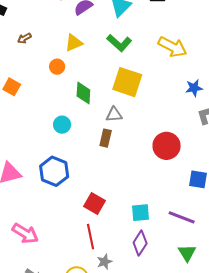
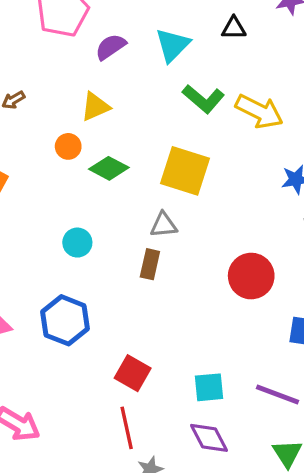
green L-shape: (119, 43) -> (203, 99), moved
green diamond: (83, 93) -> (109, 168), moved, turned -65
purple diamond: (140, 243) -> (209, 438), turned -60

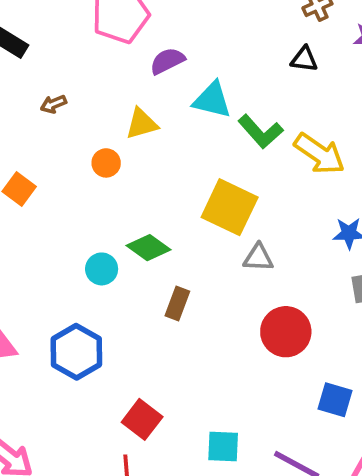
cyan triangle: (173, 45) -> (212, 100), moved, turned 51
green diamond: (109, 168) -> (148, 248), moved
gray triangle: (164, 225) -> (258, 258), moved

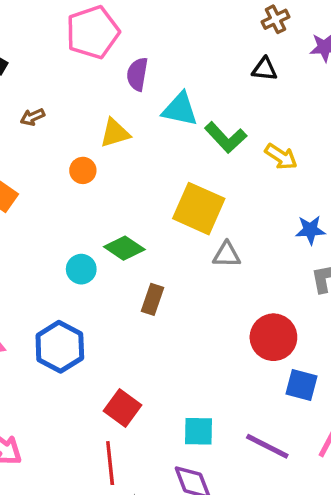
purple semicircle: (167, 61) -> (137, 74), turned -52
yellow arrow: (319, 154) -> (281, 157), size x0.7
red circle: (286, 332) -> (273, 337), moved

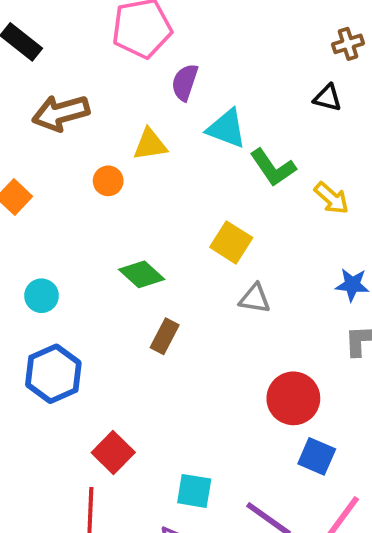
brown arrow: (32, 117) -> (61, 113), size x2.0
yellow square: (199, 209) -> (231, 242), size x0.7
cyan circle: (81, 269) -> (42, 296), moved

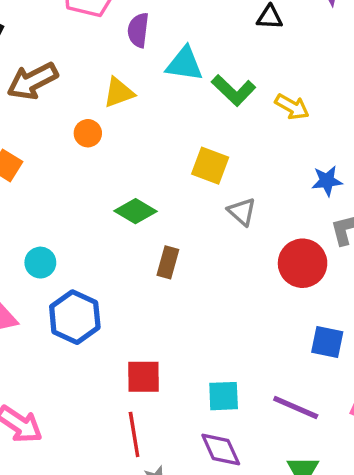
cyan circle: (42, 296) -> (40, 263), moved
gray triangle: (255, 299) -> (242, 212), turned 44
red circle: (293, 398) -> (303, 263), moved
red square: (113, 453) -> (143, 377), turned -33

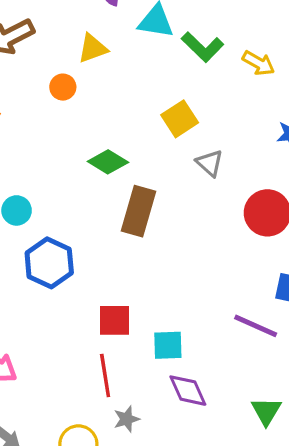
yellow square: (210, 166) -> (180, 119), turned 36
brown rectangle: (168, 262) -> (139, 211), size x1.6
cyan square: (224, 396) -> (168, 345), moved
purple line: (296, 407) -> (256, 326), moved

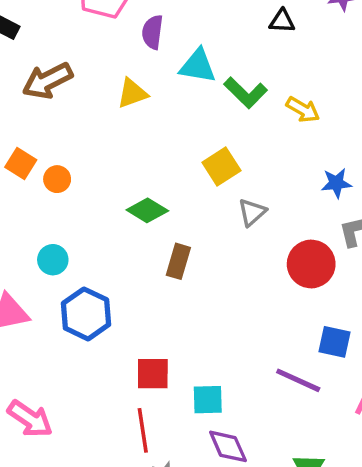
orange circle: (63, 87) -> (57, 179), moved
gray triangle: (210, 163) -> (252, 212), turned 36
brown rectangle: (139, 211) -> (178, 261), size x0.7

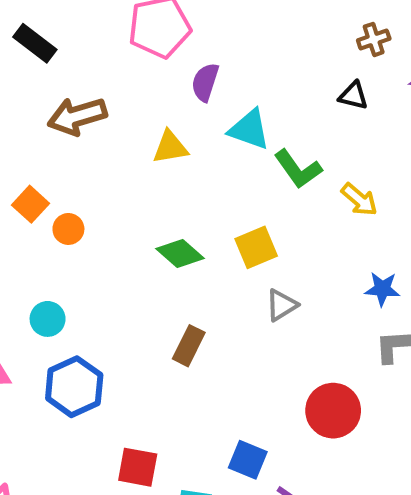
green diamond: (147, 210) -> (180, 253), moved
red circle: (311, 264) -> (333, 411), moved
blue square: (334, 342) -> (248, 460), moved

